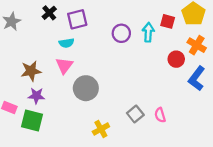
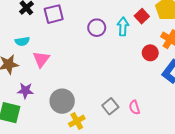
red square: (168, 21) -> (142, 16), turned 32
cyan semicircle: (66, 43) -> (22, 41), moved
gray circle: (86, 88) -> (62, 101), moved
purple star: (36, 96) -> (25, 91), moved

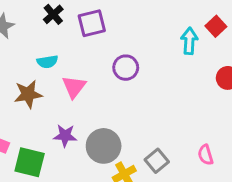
purple circle: (97, 28) -> (126, 68), moved
purple star: (25, 91) -> (65, 136), moved
gray square: (110, 106) -> (157, 161), moved

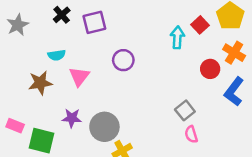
gray square: (157, 161) -> (185, 110), moved

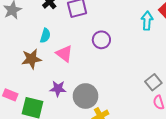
cyan semicircle: (57, 55) -> (45, 36), turned -64
pink triangle: (79, 76) -> (64, 54), turned -30

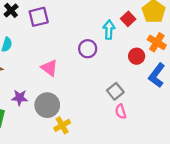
purple circle: (101, 40) -> (88, 49), moved
pink triangle: (64, 54) -> (49, 68), moved

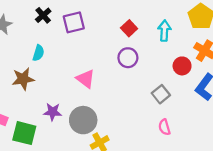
red square: (128, 19) -> (129, 28), moved
cyan arrow: (109, 30) -> (164, 31), moved
gray square: (115, 91) -> (161, 94), moved

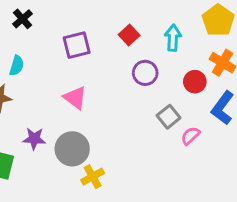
purple square: (74, 22) -> (77, 45), moved
purple circle: (128, 58) -> (145, 73), moved
pink semicircle: (164, 127) -> (190, 136), moved, turned 63

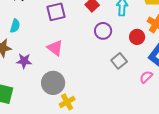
pink semicircle: (190, 136) -> (146, 77), moved
purple star: (34, 139) -> (24, 61), moved

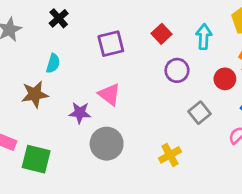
purple star: (24, 61) -> (80, 113), moved
yellow cross: (67, 102) -> (170, 155), moved

